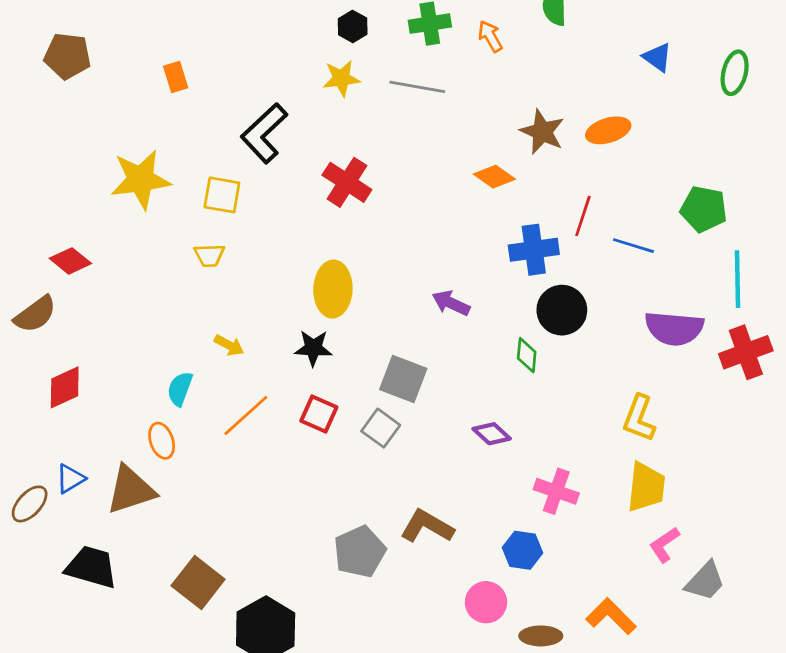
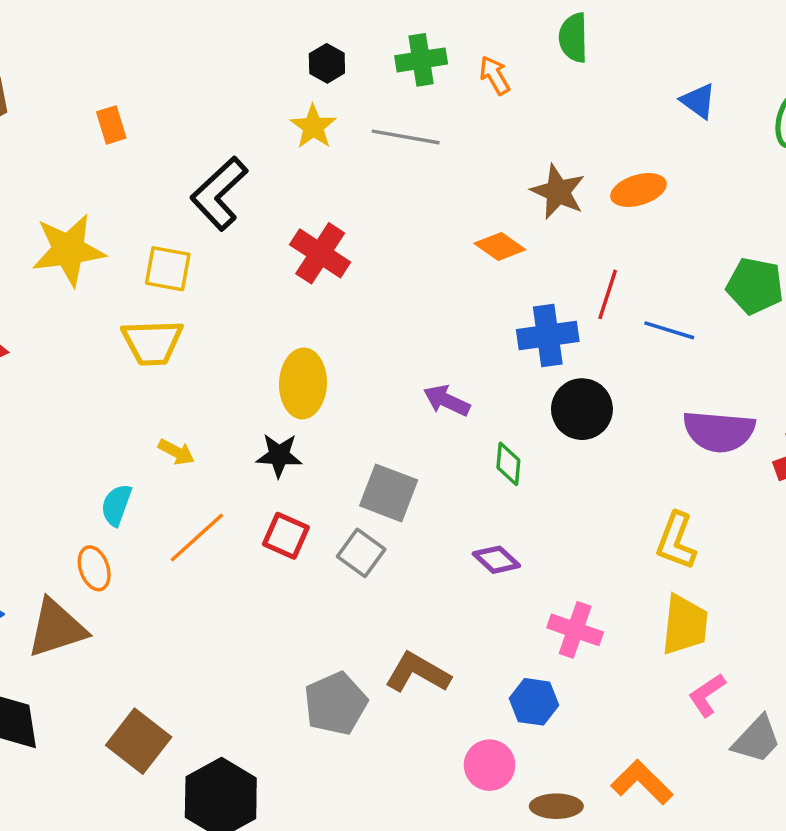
yellow star: (341, 78) -> (313, 127), turned -30
yellow trapezoid: (209, 255) -> (152, 342), size x1.6
green diamond: (527, 355) -> (508, 464), moved

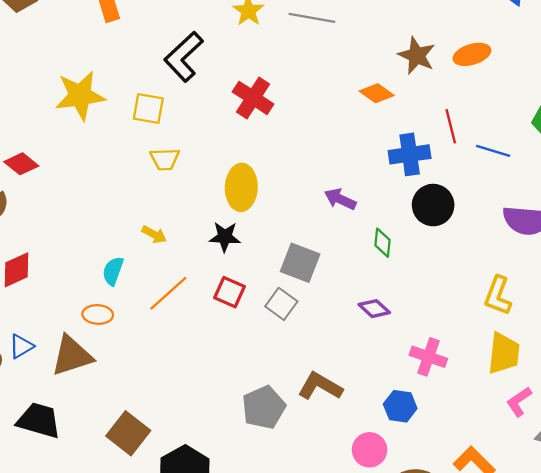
red line: (608, 294) -> (451, 126), turned -32
yellow trapezoid: (152, 342) -> (165, 159), moved, size x0.7
orange ellipse: (94, 568) -> (98, 314), turned -68

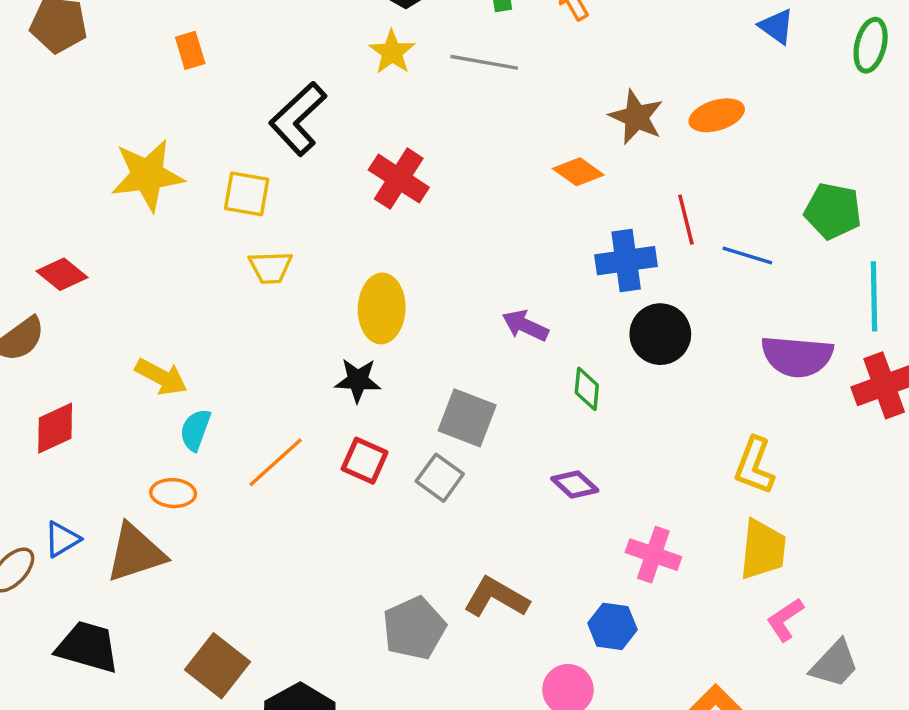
yellow arrow: (154, 234) -> (161, 377), moved, size x1.4

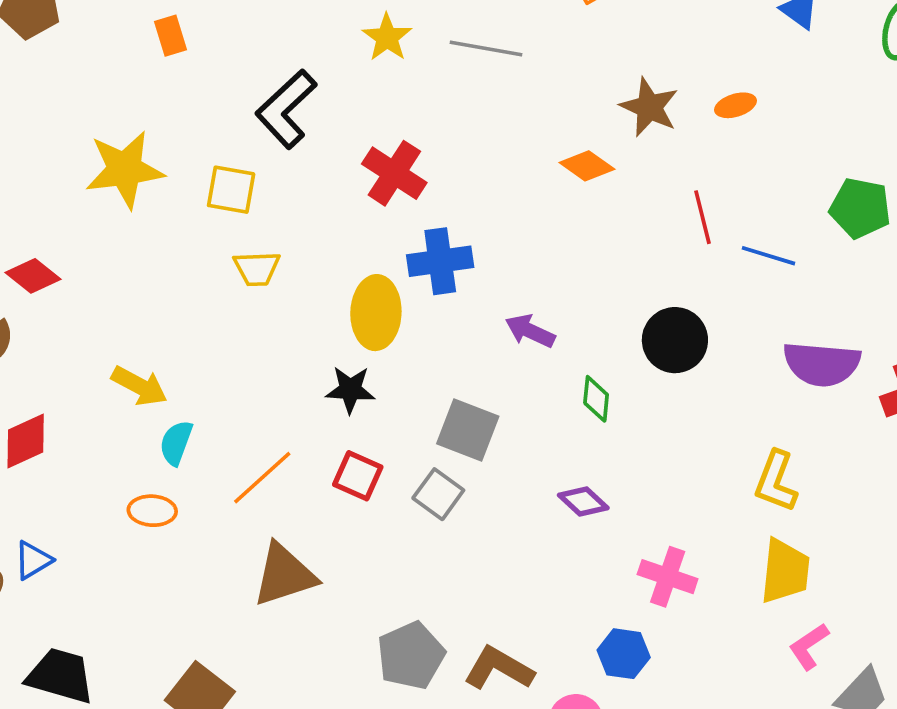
orange ellipse: (717, 115) -> (735, 105), size x0.7
blue cross: (626, 261) -> (440, 261), moved
brown triangle: (136, 553) -> (284, 575), moved
brown L-shape: (496, 597) -> (499, 668), moved

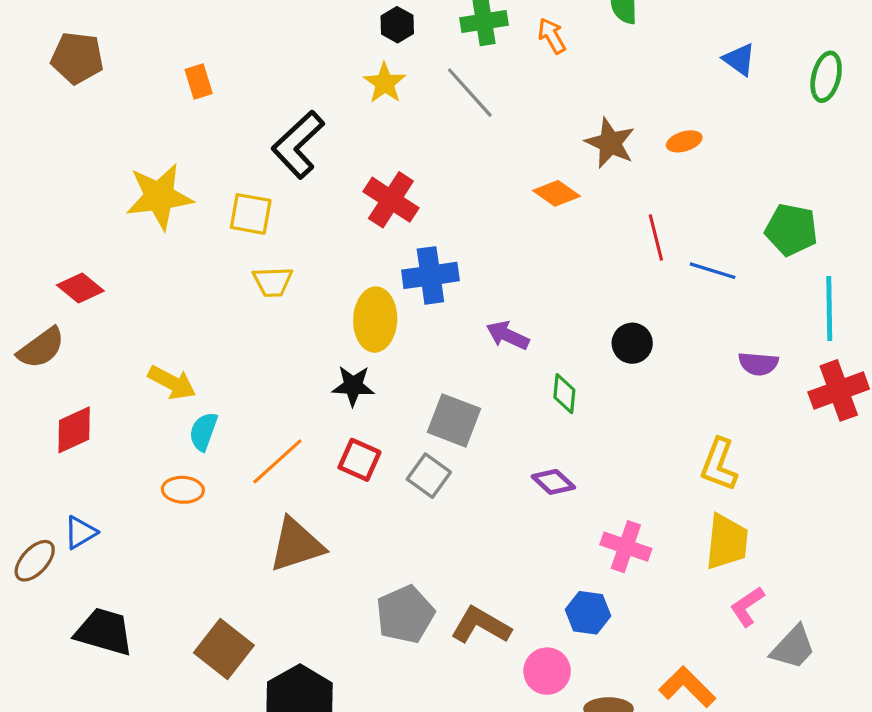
gray line: (486, 48) -> (470, 93), turned 38
black circle: (675, 340) -> (632, 343), size x0.7
purple semicircle: (822, 364) -> (758, 364), size x0.6

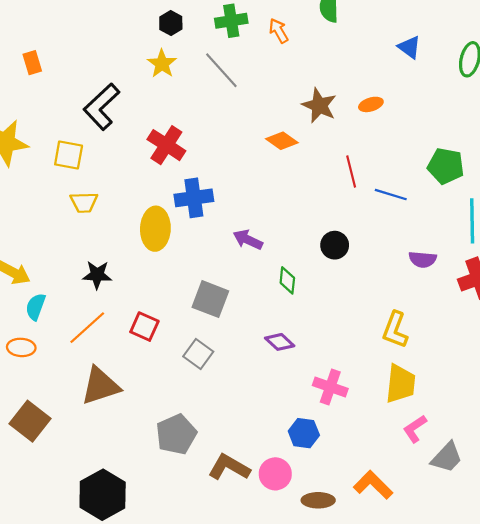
black star: (353, 386) -> (97, 275), moved
gray square: (429, 476) -> (198, 354), moved
brown L-shape: (481, 625) -> (229, 467), moved
brown square: (224, 649) -> (30, 421), moved

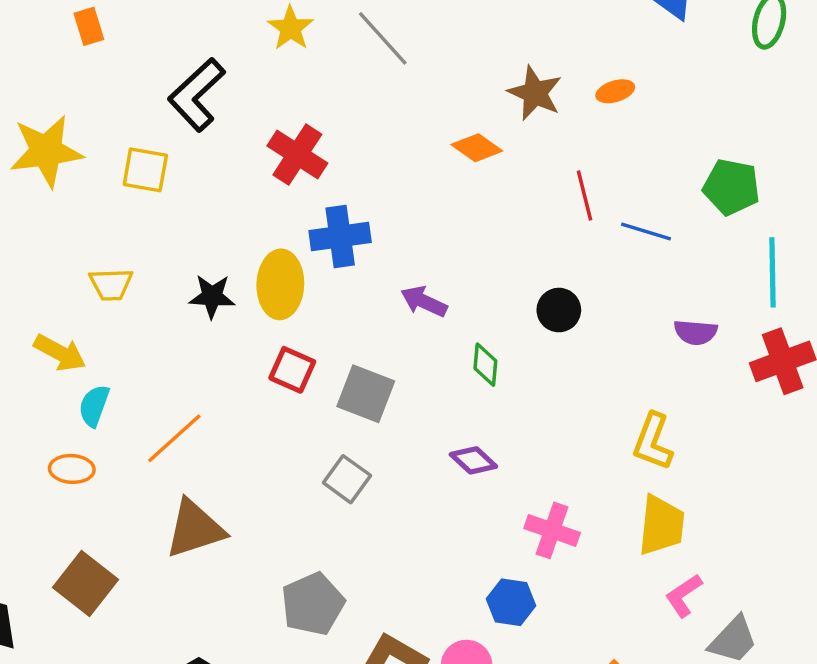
yellow trapezoid: (84, 202) -> (111, 284), moved
black star: (97, 275) -> (212, 296), moved
red square: (144, 327) -> (292, 370), moved

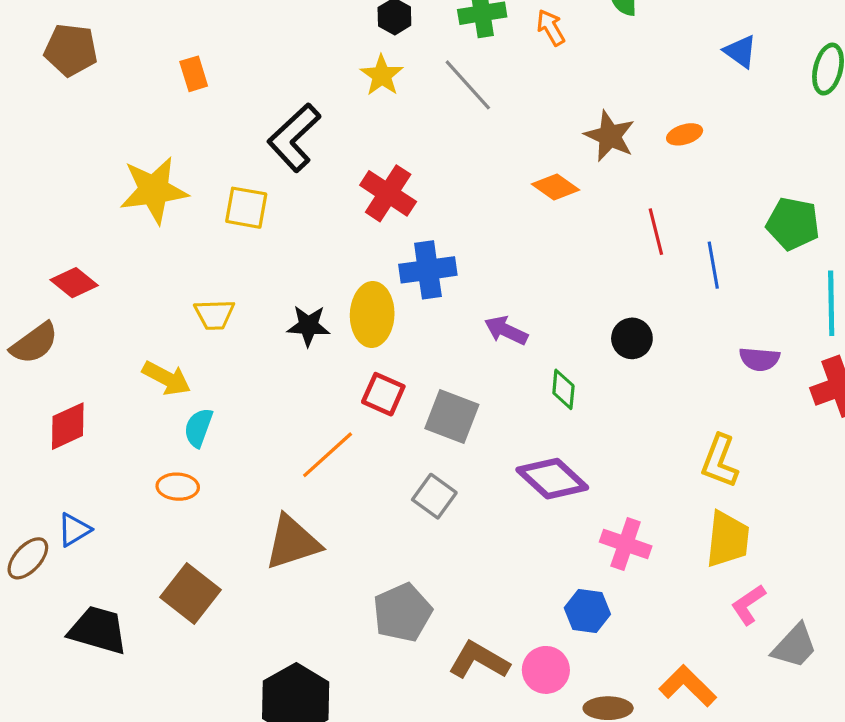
blue line: (646, 231) -> (713, 265), turned 63
orange line: (174, 438) -> (328, 455), moved
purple diamond: (473, 460) -> (552, 479), size x1.6

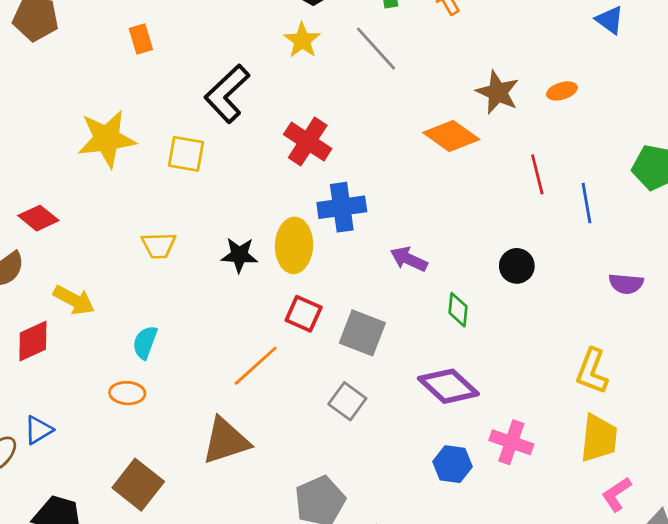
orange diamond: (555, 187) -> (451, 136), size x1.4
yellow arrow: (167, 378) -> (74, 300), moved
blue hexagon: (587, 611) -> (453, 464), moved

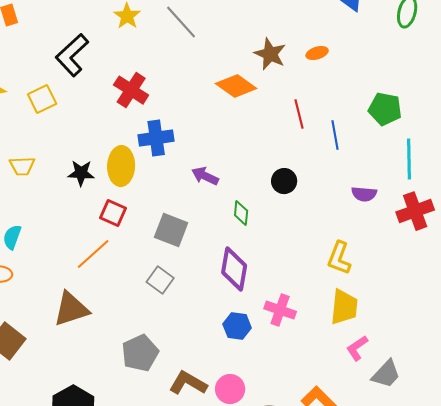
yellow square: (186, 154) -> (42, 99), turned -36
red square: (304, 314) -> (113, 213), moved
purple diamond: (448, 386) -> (234, 269), turned 57

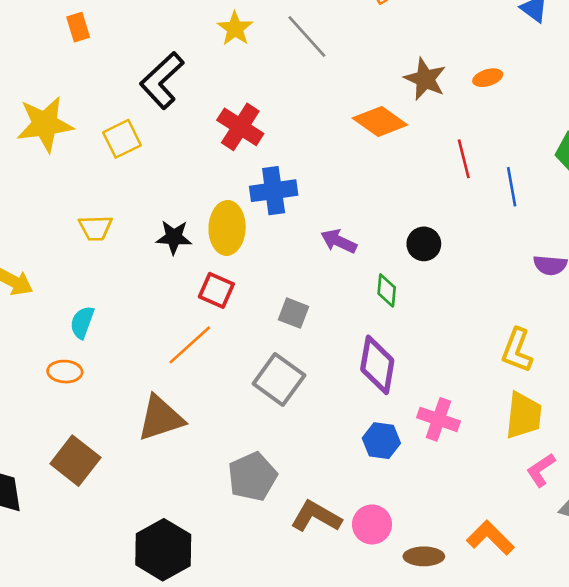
black circle: (284, 181) -> (424, 244), moved
gray square: (171, 230) -> (294, 313), size x0.7
gray square: (160, 280) -> (279, 380), size x1.4

